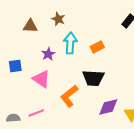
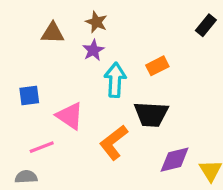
cyan arrow: (70, 43) -> (115, 80), moved
purple star: (48, 54) -> (93, 50), moved
pink line: (36, 113) -> (42, 147), moved

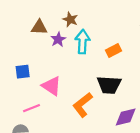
purple star: (93, 50) -> (58, 39), moved
cyan arrow: (115, 80) -> (82, 42), moved

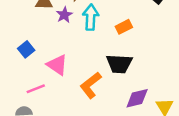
blue square: (23, 72) -> (26, 49), turned -32

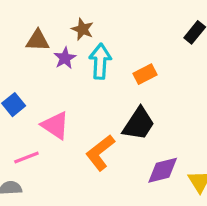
black trapezoid: (119, 64) -> (139, 124), turned -60

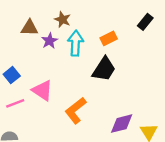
orange rectangle: (145, 74) -> (109, 38), moved
black trapezoid: (139, 124) -> (104, 69), moved
pink line: (26, 157) -> (15, 103), moved

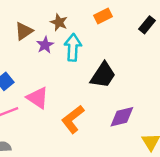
brown triangle: (29, 28) -> (24, 31), turned -36
orange rectangle: (109, 38) -> (103, 16), moved
purple diamond: (122, 124) -> (122, 117), moved

